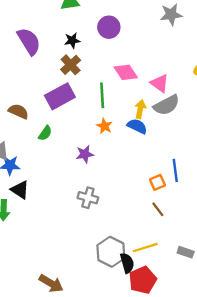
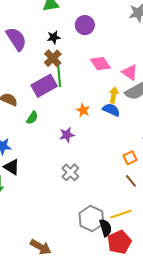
green line: (102, 95) -> (59, 76), moved
gray cross: (88, 198) -> (70, 172), turned 30

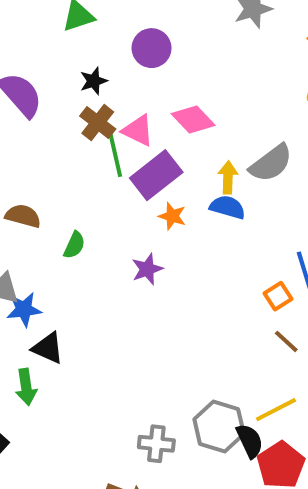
pink triangle: (130, 72) -> (138, 130), moved
purple rectangle: (44, 86) -> (156, 175), moved
gray cross: (70, 172) -> (156, 444), moved, turned -30

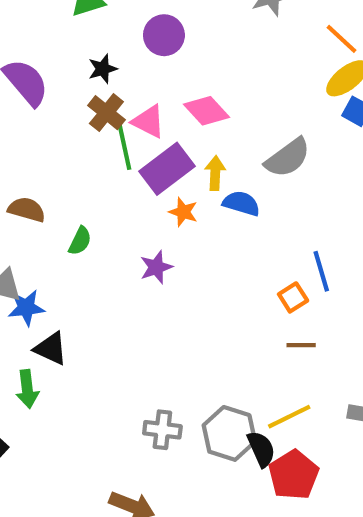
yellow arrow: (228, 177) -> (215, 173), moved
brown line: (286, 341) -> (301, 345), turned -44
gray cross: (156, 444) -> (162, 430), moved

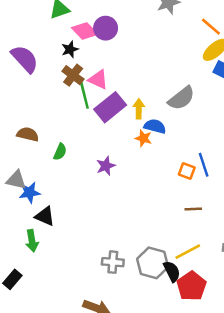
pink diamond: (207, 111) -> (85, 31), moved
orange star: (183, 212) -> (143, 138), moved
orange square: (293, 297) -> (187, 171), moved, turned -35

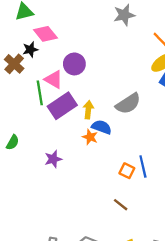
purple circle: (106, 28) -> (74, 64), moved
brown cross: (73, 75) -> (14, 64), moved
brown line: (193, 209) -> (121, 205), moved, turned 35

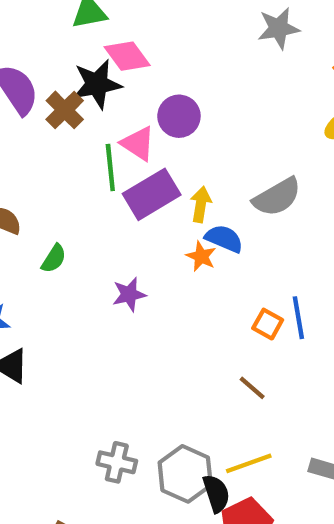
black star: (30, 49) -> (97, 84), size x1.6

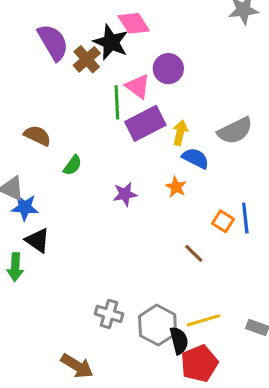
black star: (97, 84) -> (111, 42), turned 30
orange star: (201, 256) -> (176, 187), moved
brown line: (252, 388) -> (194, 253), moved

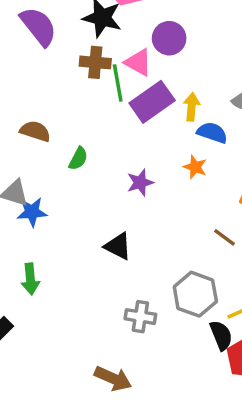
brown cross: (87, 59) -> (95, 62), moved, turned -36
black triangle: (38, 240) -> (118, 246), moved
gray hexagon: (158, 325) -> (195, 294), moved

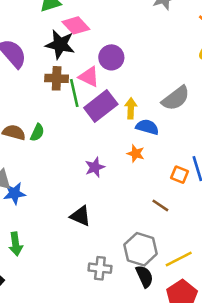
green semicircle: (78, 159) -> (37, 133), moved
black semicircle: (221, 335) -> (144, 276), moved

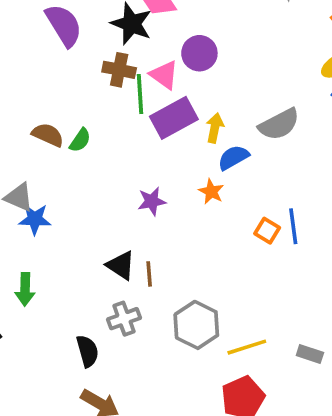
blue semicircle: (147, 127) -> (233, 157), turned -55
brown line: (160, 205) -> (149, 274), moved, turned 42
gray cross: (100, 268) -> (124, 319), moved, turned -35
black semicircle: (144, 276) -> (87, 351), moved

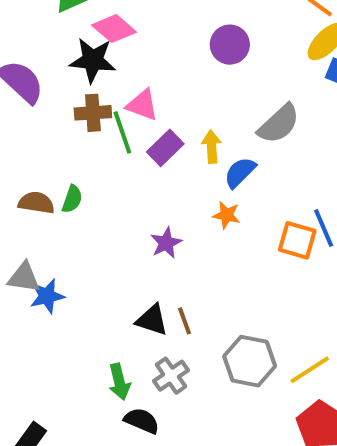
purple circle: (199, 53) -> (230, 45), moved
purple rectangle: (174, 118) -> (165, 148), size x0.7
orange square: (267, 231) -> (297, 240), size x1.4
green arrow: (25, 289) -> (119, 382), moved
black semicircle: (87, 351) -> (142, 421), turned -36

